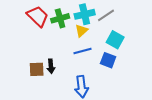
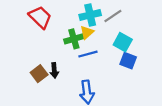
green cross: (60, 18) -> (74, 39), moved
blue square: (108, 60) -> (128, 61), moved
brown square: (37, 69) -> (39, 74), turned -35

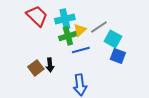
cyan cross: (90, 15) -> (65, 19), moved
gray line: (113, 16) -> (99, 27), moved

